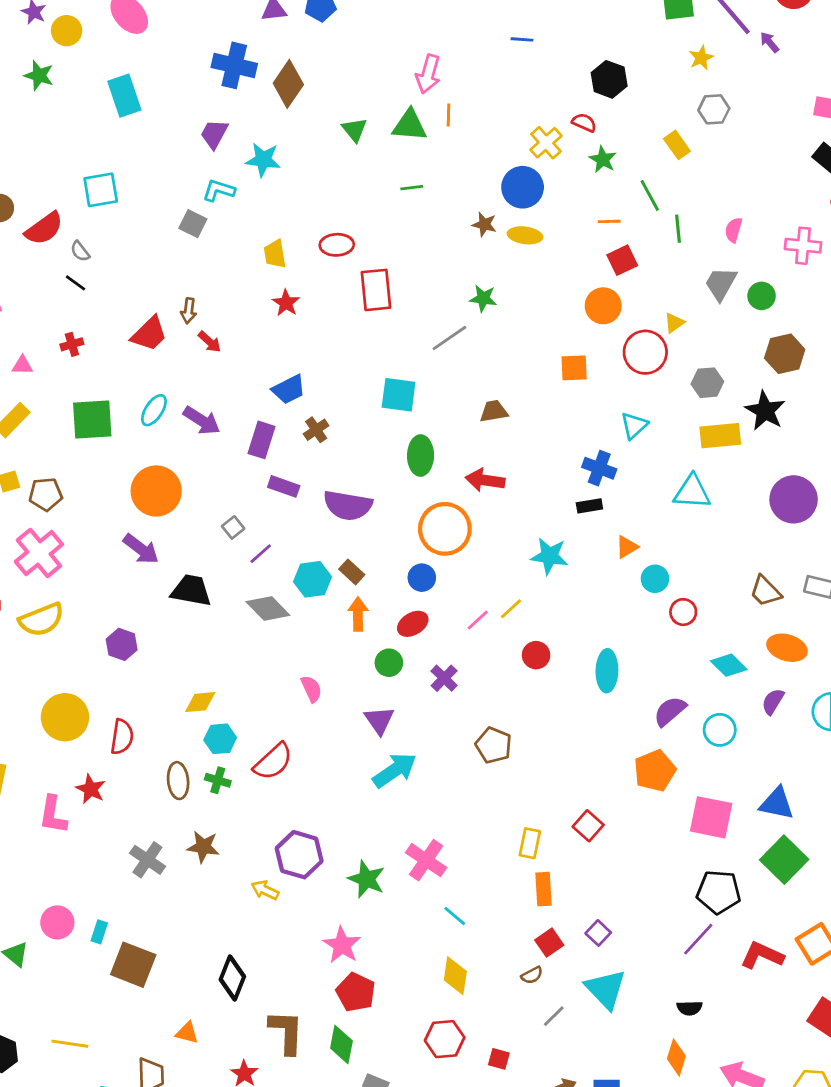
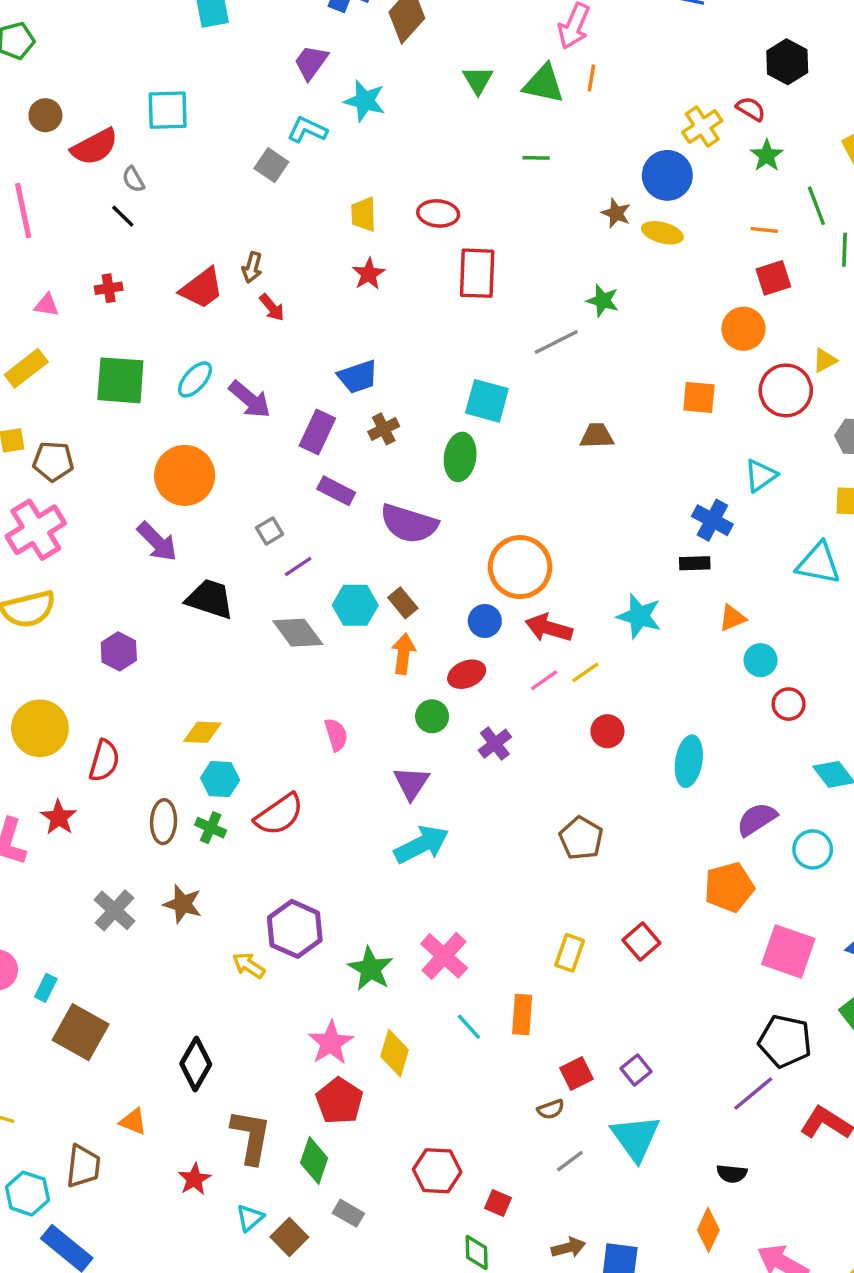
green ellipse: (421, 456) -> (460, 457), moved
red arrow: (485, 480) -> (549, 628), moved
brown pentagon: (494, 745) -> (581, 838), moved
orange rectangle: (544, 889) -> (522, 1014), moved
yellow diamond: (455, 976) -> (395, 1053), moved

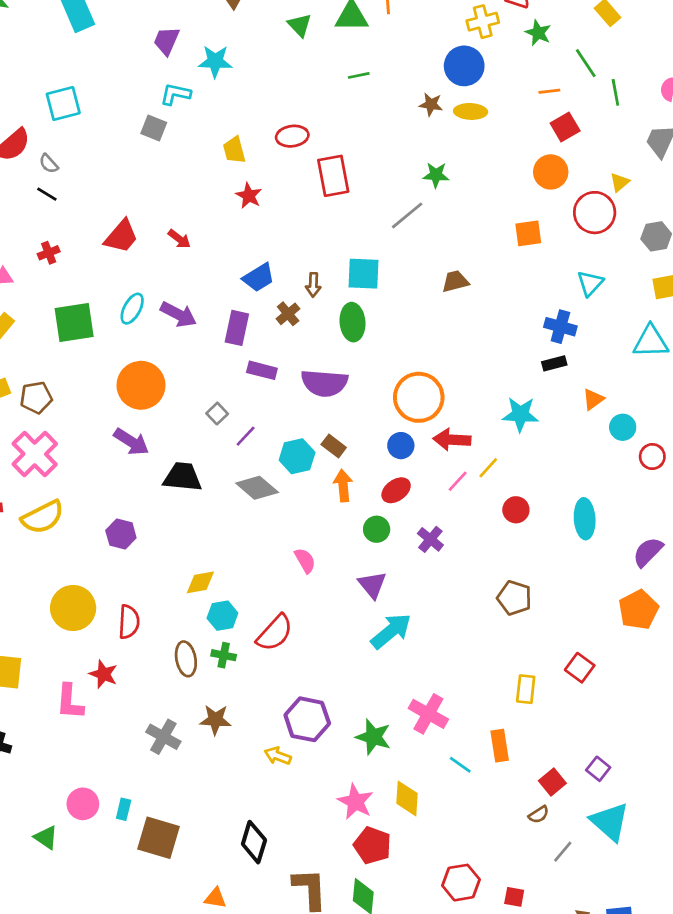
yellow cross: (702, 127) -> (483, 22), turned 32
brown arrow: (252, 267) -> (313, 285), moved

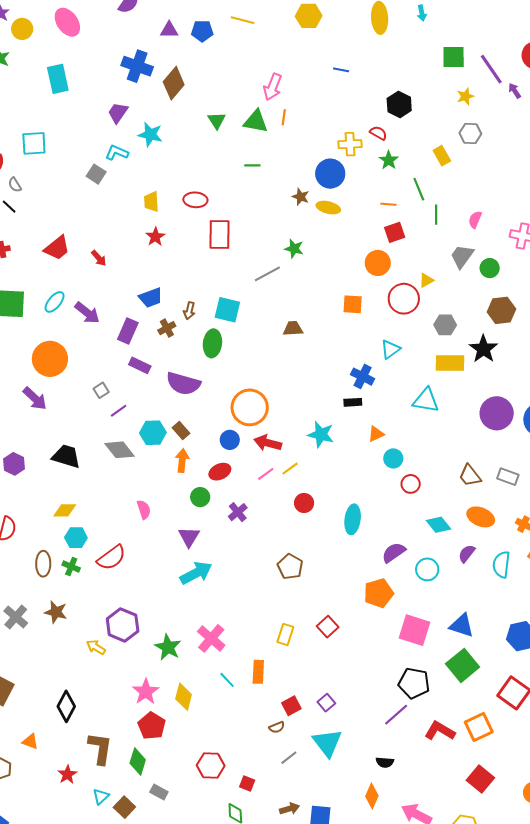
black trapezoid: (183, 477) -> (66, 456), moved

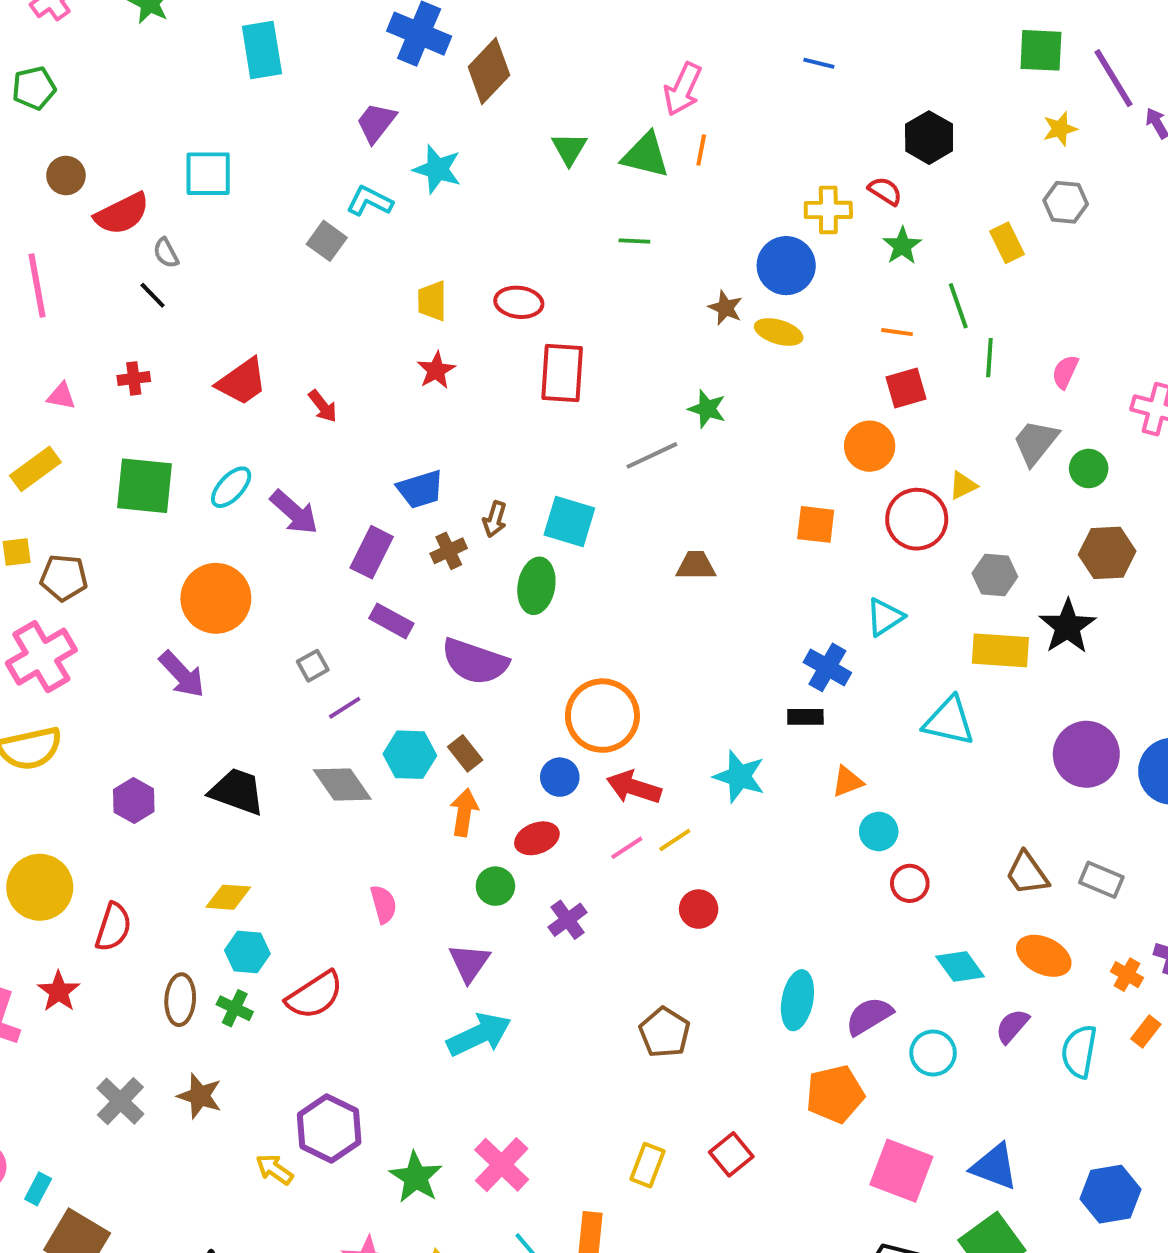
cyan ellipse: (353, 519) -> (797, 1000), moved

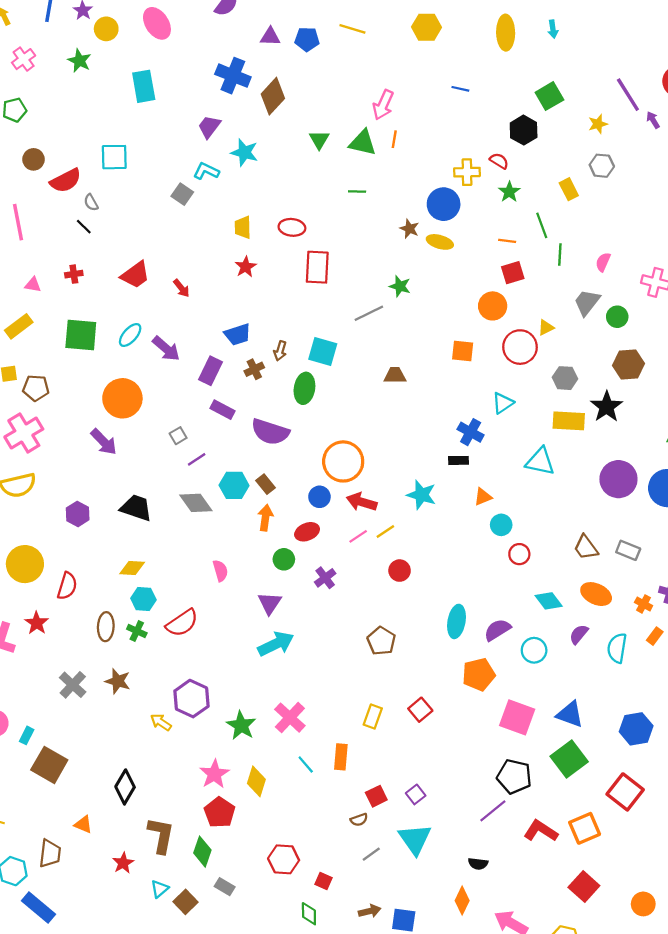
green square: (1041, 50) -> (549, 96), moved, turned -32

